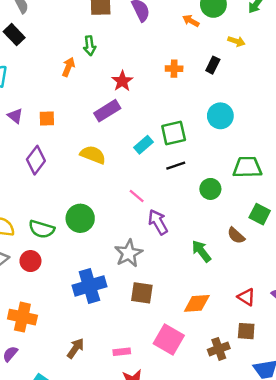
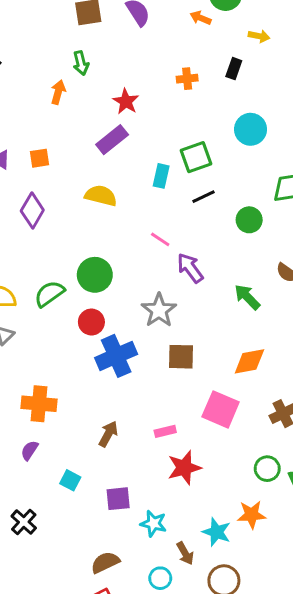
cyan rectangle: (144, 145) -> (161, 176), turned -30
green semicircle: (42, 229) -> (49, 294), turned 135
red circle: (30, 261) -> (91, 322), moved

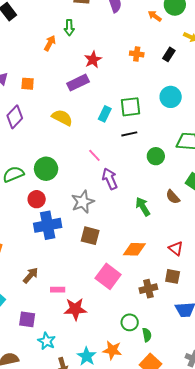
pink rectangle: (165, 431) -> (58, 290), moved

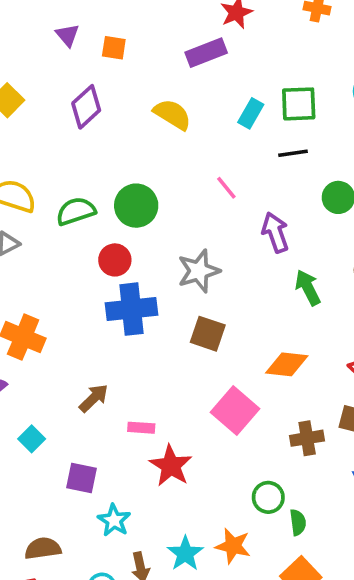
purple arrow: (110, 179) -> (275, 232), moved
red star: (75, 309) -> (171, 466), turned 30

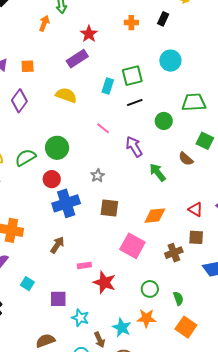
gray star: (199, 271) -> (98, 176), size x0.6
brown arrow: (94, 398) -> (57, 245), moved
green circle: (268, 497) -> (150, 289), moved

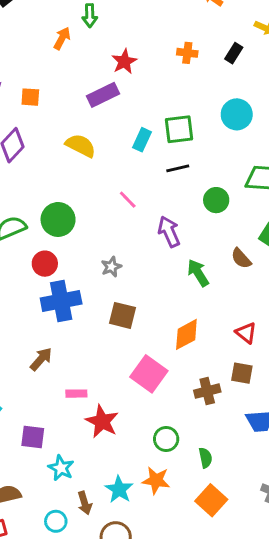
orange diamond: (155, 216) -> (186, 334), turned -30

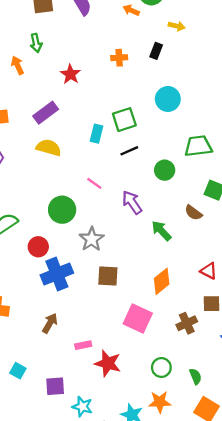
orange arrow: (62, 38) -> (17, 65), turned -42
purple rectangle: (103, 95) -> (46, 113), moved
green circle: (58, 219) -> (62, 210), moved
gray star: (111, 267) -> (92, 239), size x1.5

